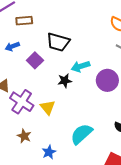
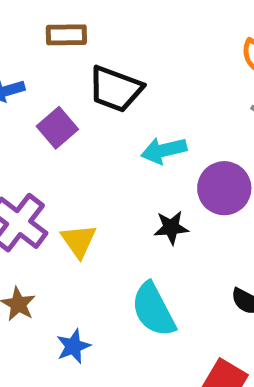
brown rectangle: (24, 21) -> (66, 35), moved
black star: (65, 81) -> (171, 227), moved
cyan semicircle: (81, 134) -> (153, 310), turned -80

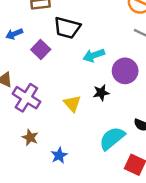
yellow triangle: (79, 241) -> (72, 104), moved
cyan semicircle: (153, 310) -> (112, 138), moved, turned 84

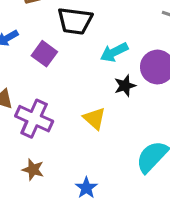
black star: (101, 93) -> (125, 86), moved
brown star: (30, 137) -> (33, 170), moved

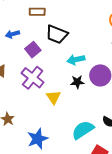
purple cross: (34, 119) -> (33, 78), moved
blue star: (86, 188) -> (38, 139), size x1.5

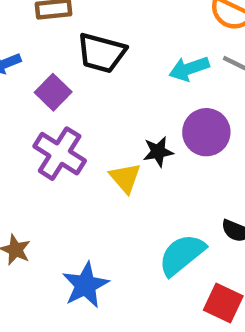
cyan arrow: (76, 60) -> (189, 69), moved
yellow triangle: (53, 97) -> (125, 178), moved

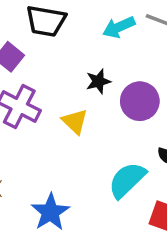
purple circle: (206, 132) -> (140, 101), moved
black star: (158, 152) -> (98, 81), moved

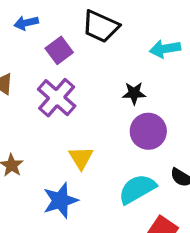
purple circle: (140, 101) -> (148, 131), moved
yellow triangle: (75, 121) -> (81, 158), moved

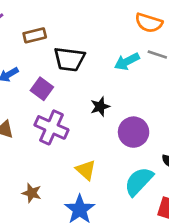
black star: (134, 93) -> (100, 107), moved

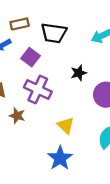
brown rectangle: (35, 35) -> (20, 24), moved
brown star: (32, 193) -> (17, 116), moved

